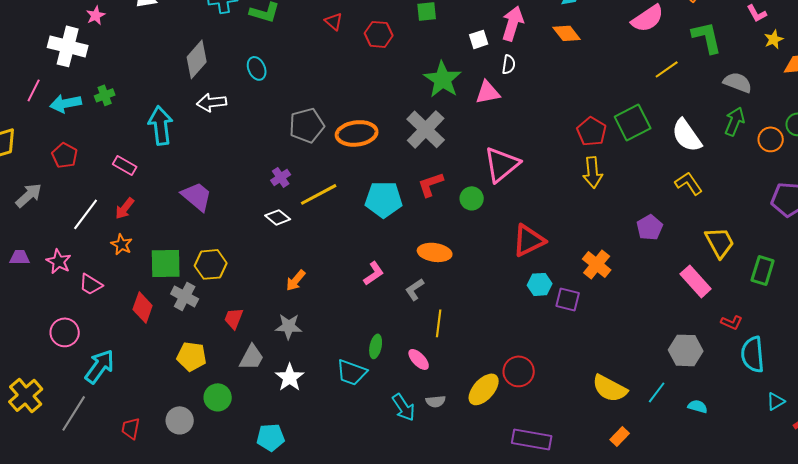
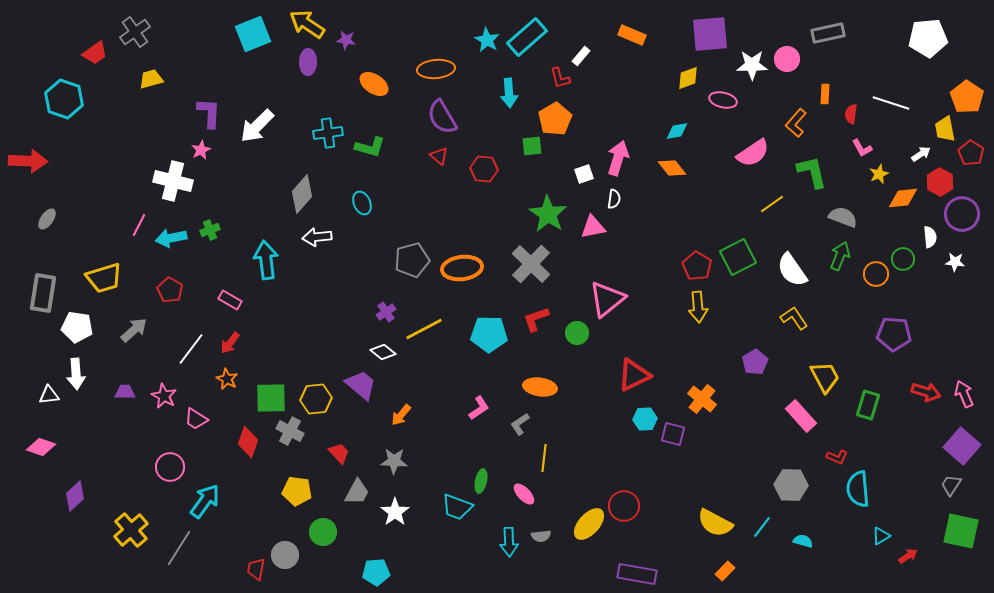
purple trapezoid: (197, 196) -> (361, 385), moved
red trapezoid: (234, 318) -> (339, 453), turned 115
cyan arrow: (404, 407) -> (509, 542), turned 32
red trapezoid: (131, 428) -> (256, 569), moved

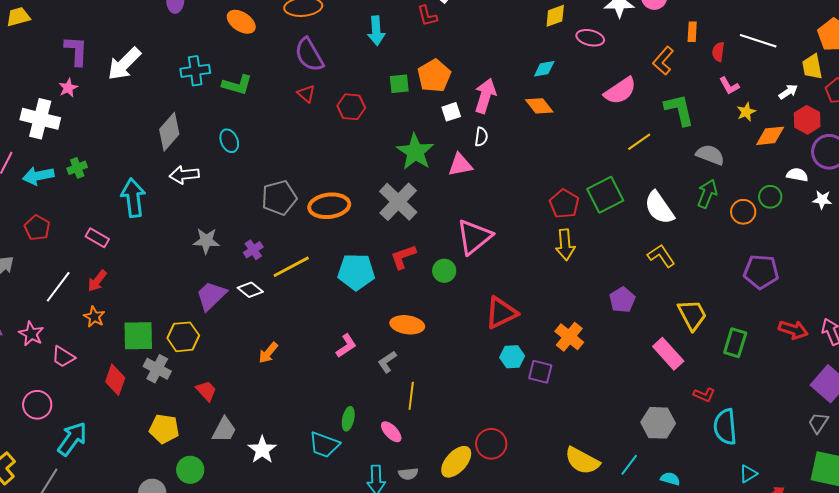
orange pentagon: (555, 119) -> (434, 76), moved
white semicircle: (930, 237) -> (797, 175), turned -75
purple trapezoid: (361, 385) -> (211, 296), moved, turned -84
gray star: (394, 461) -> (206, 241), moved

